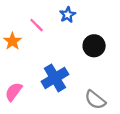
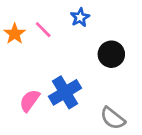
orange star: (12, 41) -> (15, 34), moved
pink semicircle: (14, 92) -> (30, 101), moved

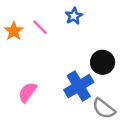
black circle: (111, 54) -> (103, 62), moved
blue cross: (65, 92) -> (79, 86), moved

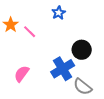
pink line: (40, 27) -> (30, 32), moved

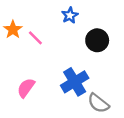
black circle: (82, 50) -> (97, 40), moved

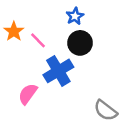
black circle: (97, 40) -> (80, 43), moved
blue cross: (75, 82) -> (58, 71), moved

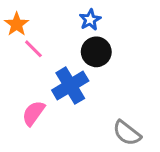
orange star: (14, 31) -> (17, 24), moved
pink line: (38, 40) -> (33, 49), moved

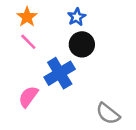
orange star: (17, 24) -> (27, 17), moved

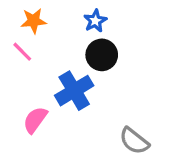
orange star: (27, 17) -> (34, 21), turned 30
pink line: (28, 42) -> (22, 52), moved

